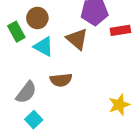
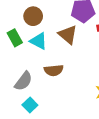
green rectangle: (16, 32) -> (15, 38), moved

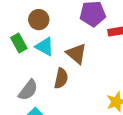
brown triangle: (68, 35) -> (76, 54), moved
brown semicircle: (54, 70) -> (61, 78), turned -72

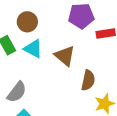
brown semicircle: (61, 78) -> (88, 80), moved

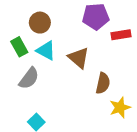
gray semicircle: (17, 92) -> (29, 78), moved

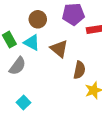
brown circle: (40, 23) -> (38, 19), moved

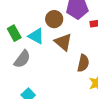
brown circle: (38, 19) -> (54, 19), moved

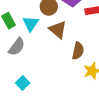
cyan triangle: (36, 36) -> (31, 24), turned 36

